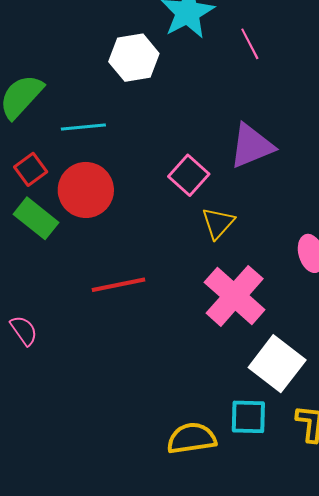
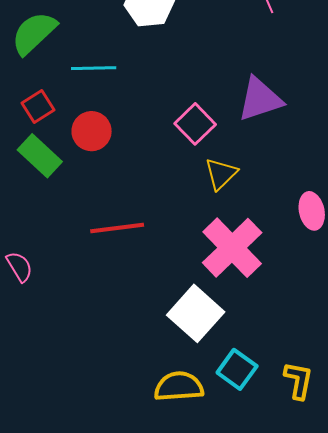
red circle: (86, 190) -> (92, 131), size x0.7
white square: (277, 364) -> (196, 313), moved
cyan square: (248, 417) -> (237, 369), turned 30

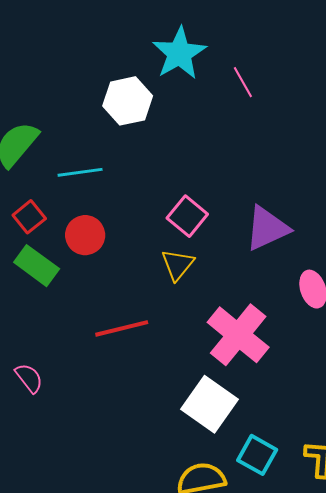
purple triangle: (260, 99) -> (267, 228), moved
yellow triangle: (221, 174) -> (178, 265), moved

